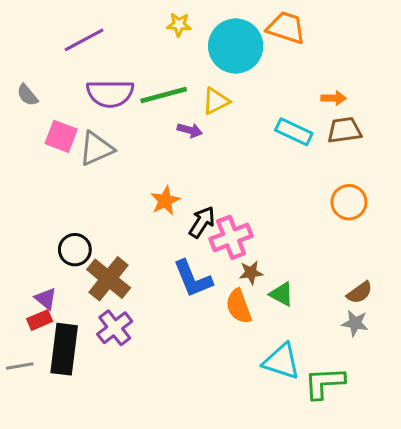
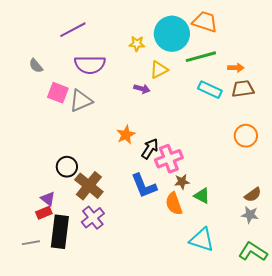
yellow star: (179, 25) -> (137, 44), moved
green line: (164, 95) -> (201, 57), moved
green L-shape: (324, 383) -> (253, 252), moved, turned 36

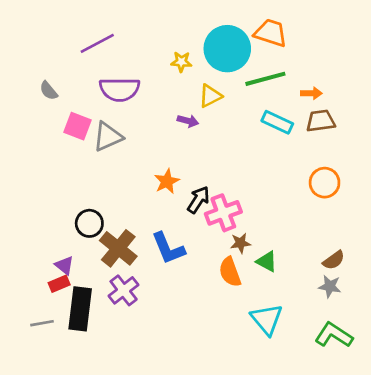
blue L-shape: (144, 186) -> (168, 248), moved
cyan triangle: (202, 240) -> (267, 319), turned 32

